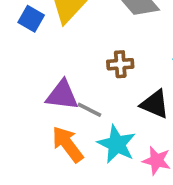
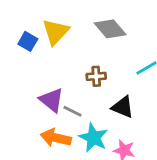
purple triangle: (62, 95) -> (52, 100), turned 32
orange arrow: (68, 144) -> (56, 138), turned -40

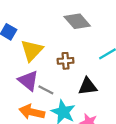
yellow triangle: (56, 32) -> (32, 50), moved
black triangle: (123, 107) -> (88, 86), turned -30

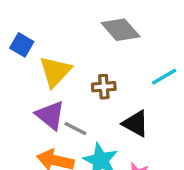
black triangle: (88, 86) -> (136, 124), turned 36

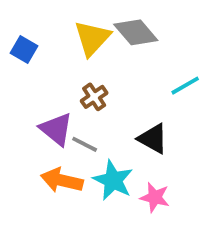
yellow triangle: (55, 72) -> (92, 38), moved
brown cross: (104, 87) -> (94, 97), moved, turned -30

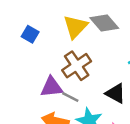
brown cross: (94, 97) -> (77, 66), size x1.6
purple triangle: (56, 129) -> (51, 87), turned -45

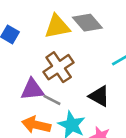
yellow triangle: (75, 27) -> (57, 27), turned 36

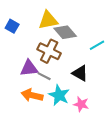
gray diamond: (87, 23) -> (65, 32), moved
brown cross: (59, 67) -> (49, 51), turned -30

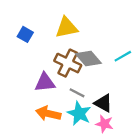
gray diamond: (65, 32) -> (88, 58), moved
black triangle: (80, 73) -> (103, 103), moved
gray line: (44, 76) -> (77, 93), moved

